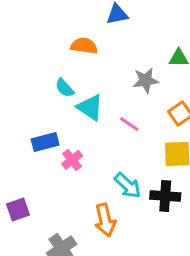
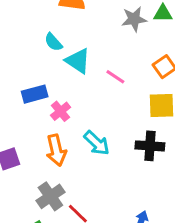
gray star: (146, 80) -> (134, 19), moved
cyan arrow: (128, 186) -> (97, 143), moved
orange arrow: (105, 220) -> (56, 150), moved

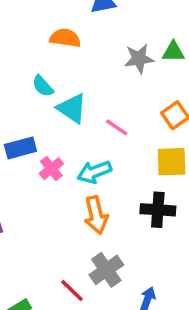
cyan arrow: (97, 143) -> (94, 172), moved, turned 116
orange arrow: (56, 150) -> (96, 215), moved
gray cross: (50, 196) -> (106, 270), moved

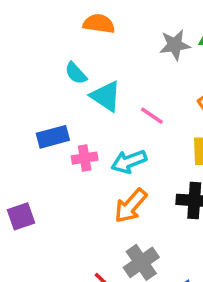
pink cross: (51, 169) -> (85, 158), turned 30
orange arrow: (96, 215) -> (131, 206), turned 54

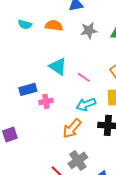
gray star: (175, 45) -> (89, 30), moved
cyan semicircle: (76, 73) -> (25, 24), moved, turned -32
cyan arrow: (129, 162) -> (86, 104), moved

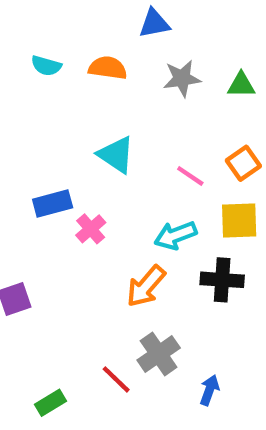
pink line: (84, 77) -> (190, 176), moved
pink cross: (46, 101) -> (91, 229), turned -32

